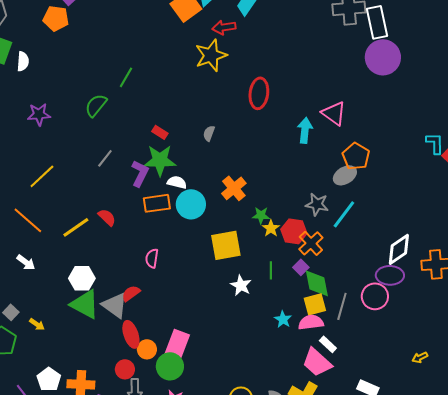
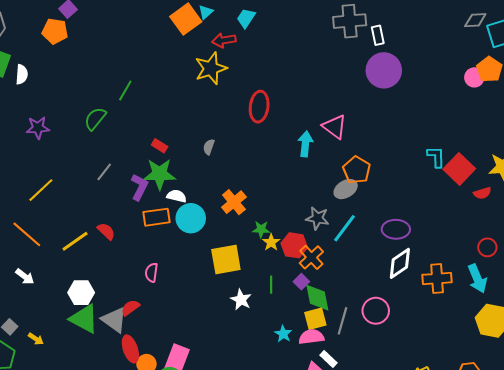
white rectangle: (377, 22) -> (378, 35), size x0.6
purple ellipse: (390, 275) -> (396, 229), moved

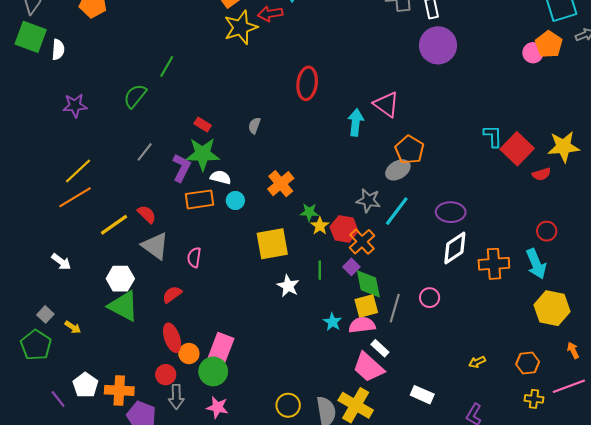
yellow star: (211, 68) -> (241, 27), moved
cyan circle: (191, 218) -> (235, 200), size x0.6
orange line: (27, 234) -> (75, 197), moved, turned -72
pink circle: (376, 311) -> (430, 298), size x0.7
gray triangle: (114, 320) -> (155, 246), moved

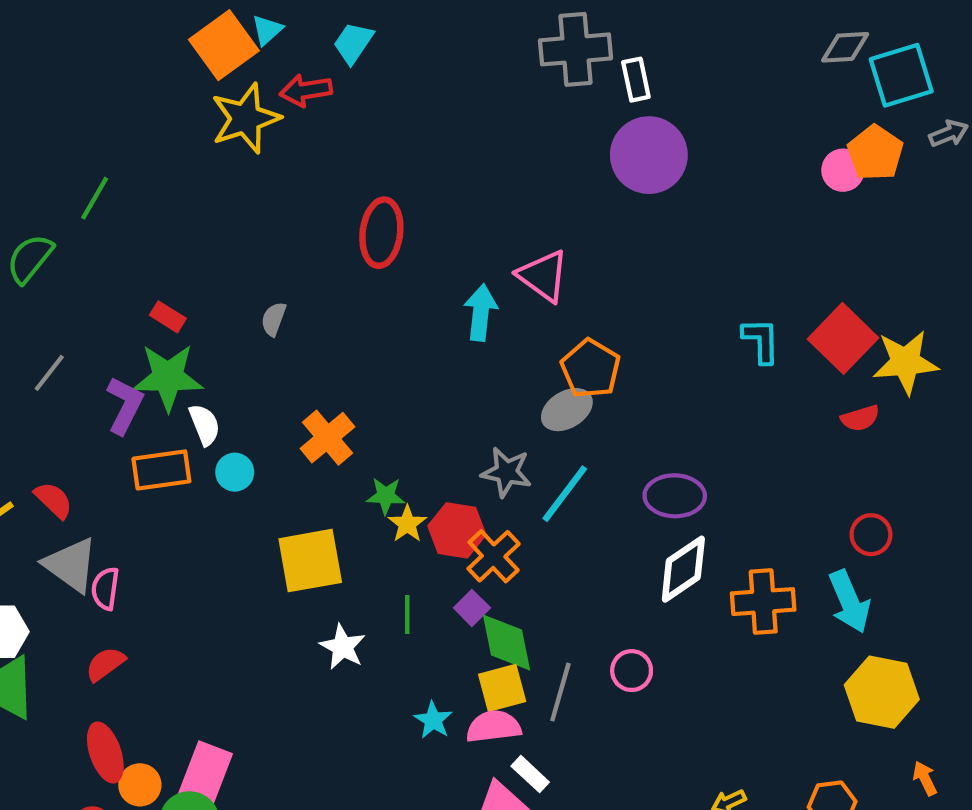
red square: (517, 149) -> (843, 338), moved
white semicircle: (221, 177) -> (205, 425), turned 54
pink semicircle: (194, 257) -> (105, 589), moved

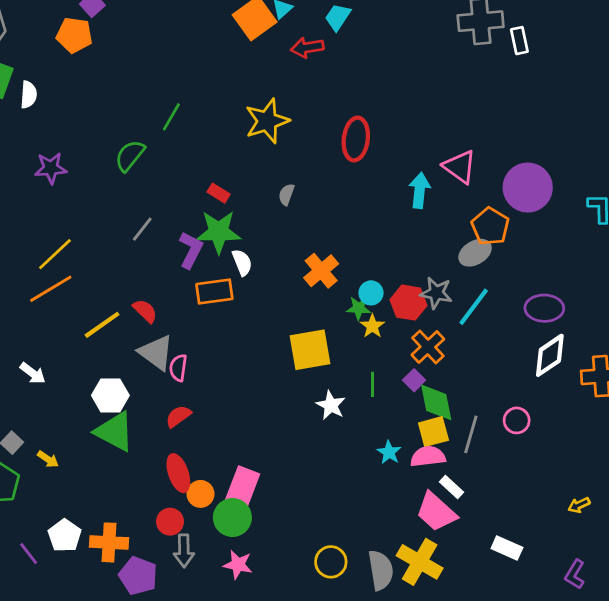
yellow star: (246, 118) -> (267, 121), moved
purple circle: (649, 155) -> (528, 188), moved
cyan circle: (235, 472) -> (371, 293), moved
red hexagon: (457, 530) -> (408, 303), moved

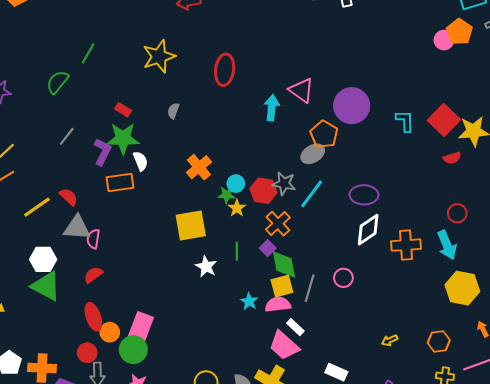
gray triangle: (156, 353) -> (77, 228), turned -32

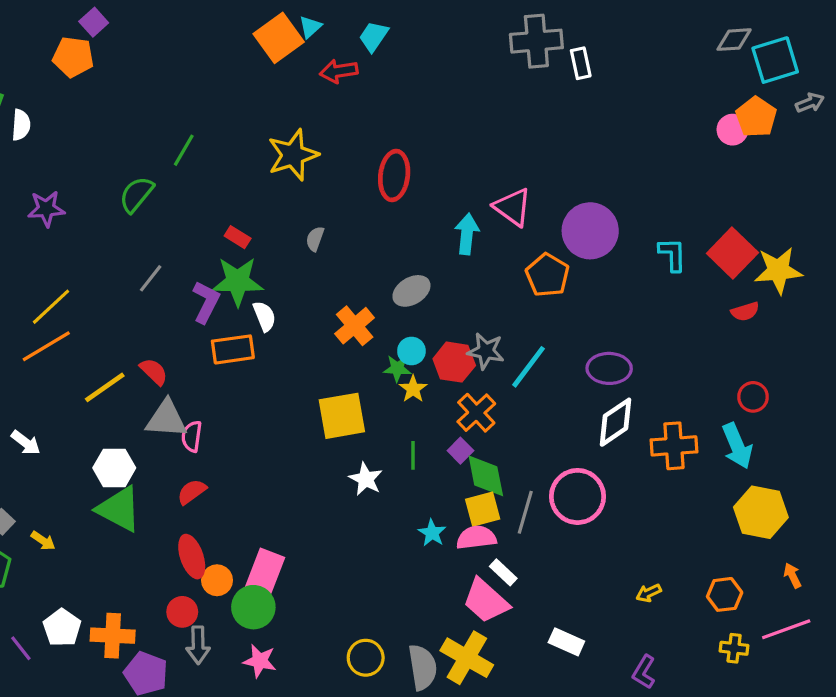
gray ellipse: (313, 154) -> (411, 291), moved
pink circle: (343, 278) -> (578, 496), size x1.8

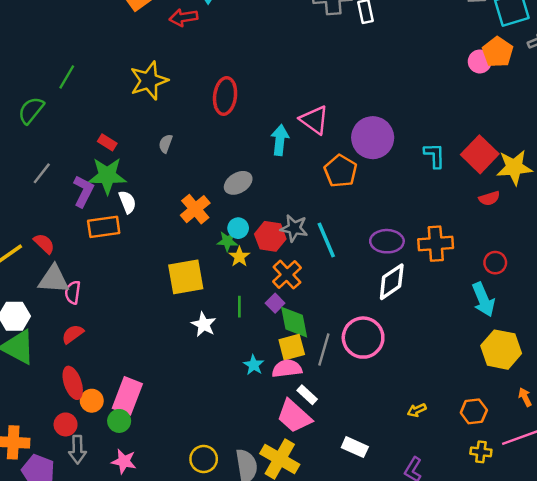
cyan line: (528, 367) -> (326, 240), turned -60
orange cross: (674, 446) -> (436, 244), moved
green circle: (253, 607) -> (119, 421), size x0.7

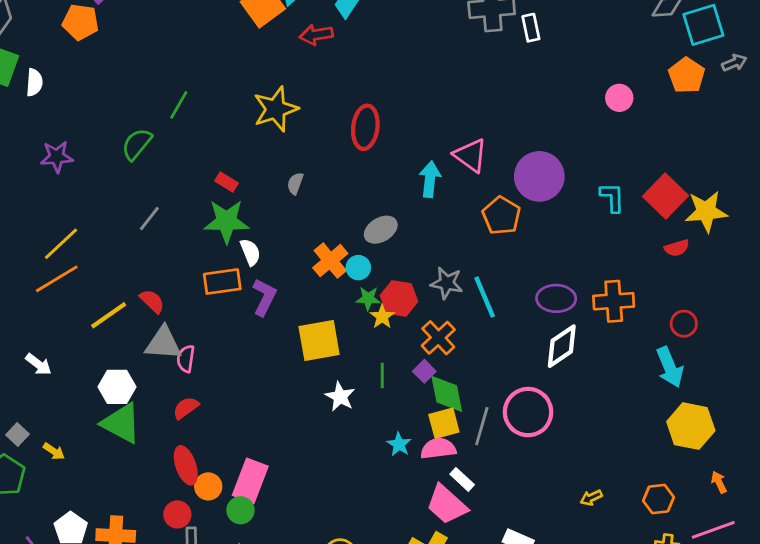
pink circle: (480, 61) -> (619, 98), moved
purple L-shape: (83, 191) -> (264, 297), moved
cyan circle: (238, 228) -> (358, 268), moved
red hexagon: (270, 236) -> (399, 298), moved

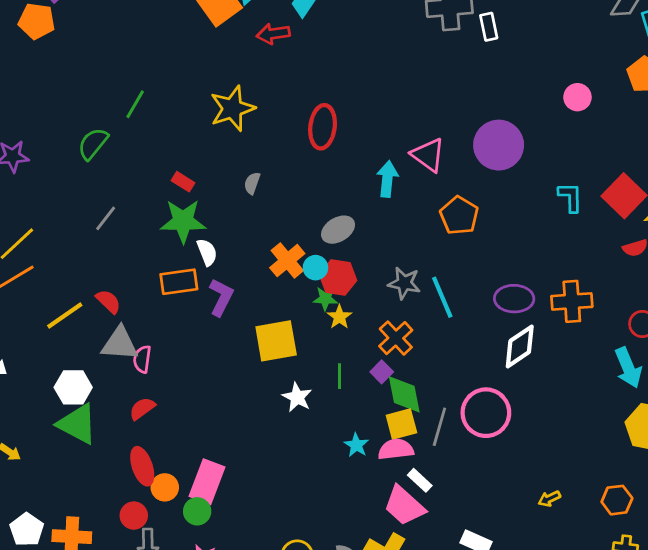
purple circle: (539, 176) -> (499, 145), moved
red hexagon: (399, 298) -> (338, 277), moved

